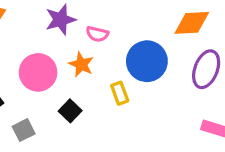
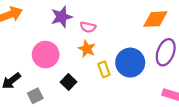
blue circle: (147, 61) -> (130, 63), moved
orange star: (81, 64) -> (87, 49), moved

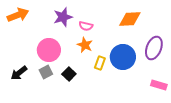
orange diamond: (155, 19) -> (130, 19), moved
yellow rectangle: (104, 69) -> (100, 63), turned 40
gray square: (35, 96) -> (46, 72), moved

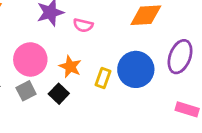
orange star: (85, 45) -> (70, 67), moved

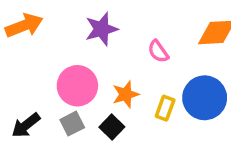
pink semicircle: (83, 25) -> (158, 51), moved, turned 42
orange star: (70, 67) -> (126, 94), turned 30

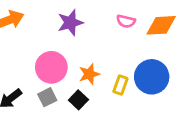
pink semicircle: (158, 51) -> (126, 21), moved, turned -42

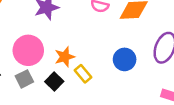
blue circle: (152, 77) -> (125, 59), size x0.7
yellow rectangle: (120, 85) -> (83, 74), moved, turned -60

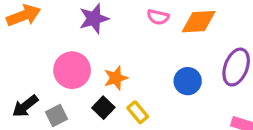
yellow rectangle: (83, 74) -> (138, 112), moved
gray square: (24, 79) -> (56, 115), moved

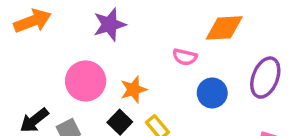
pink semicircle: (158, 17) -> (185, 57), moved

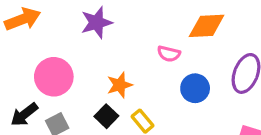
pink circle: (86, 81) -> (54, 77), moved

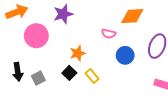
pink circle: (54, 77) -> (36, 36), moved
black arrow: (24, 115) -> (18, 72), turned -60

